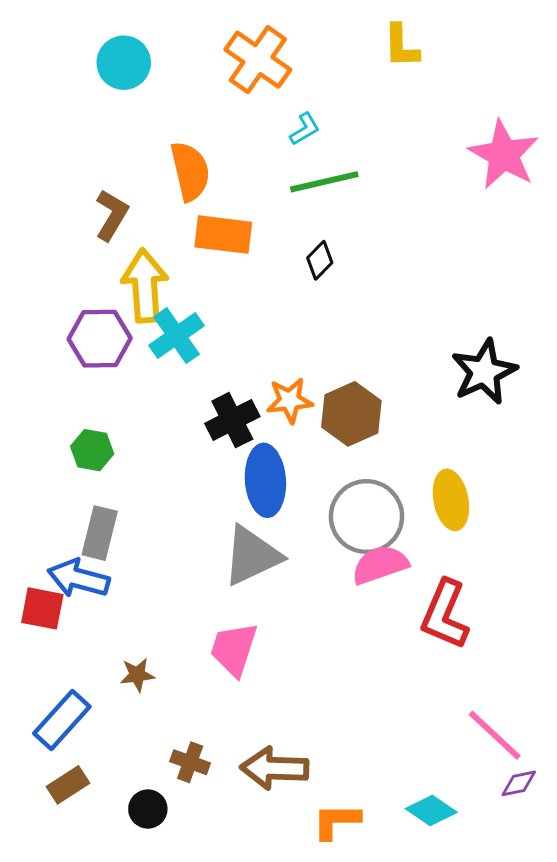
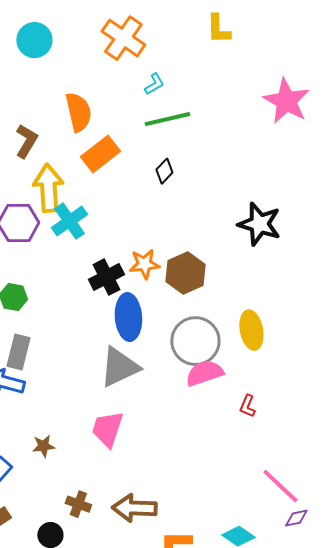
orange rectangle: (223, 235) -> (100, 154), turned -45
black star: (484, 372) -> (259, 224), moved, turned -30
red L-shape: (445, 615) -> (247, 406), size x0.5

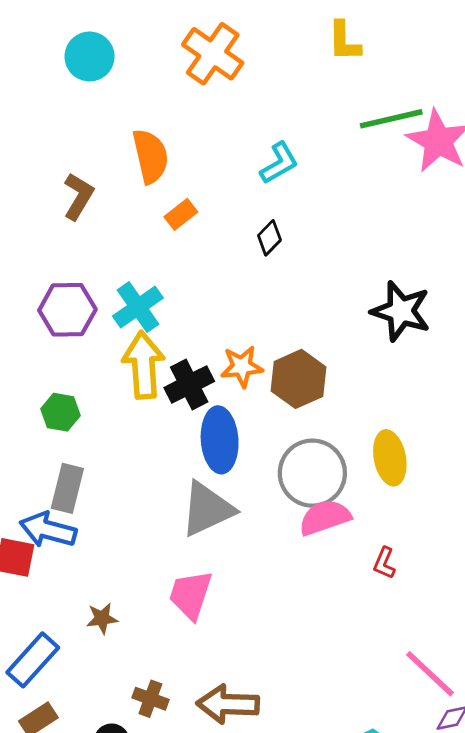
cyan L-shape: (154, 84) -> (279, 163), moved, size x1.4
green line: (167, 119) -> (391, 119), moved
orange rectangle: (100, 154) -> (181, 214), size x0.6
yellow arrow: (48, 188) -> (144, 365), moved

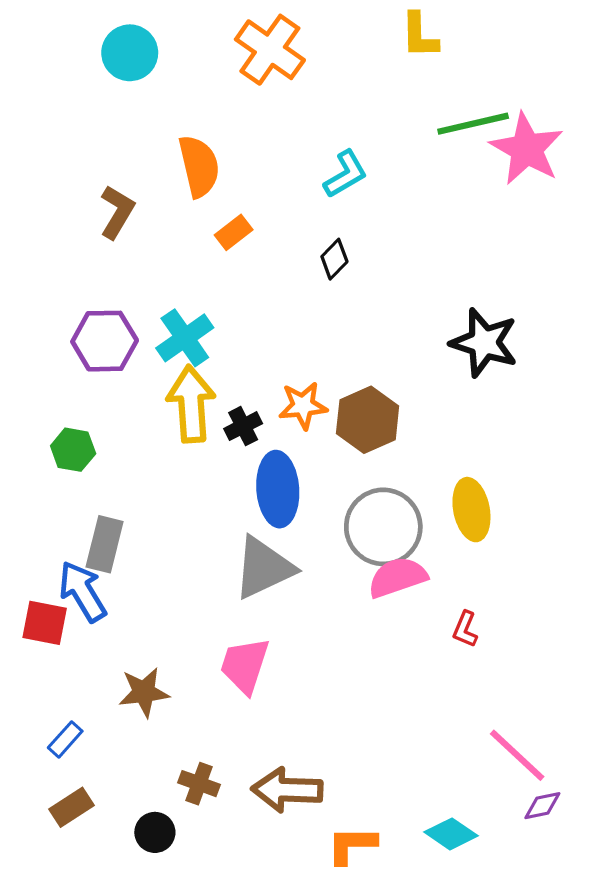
black cross: (189, 385) -> (243, 426), size x0.7
green hexagon: (60, 412) -> (73, 450), moved
blue arrow: (48, 530) -> (82, 591), turned 44
brown star: (102, 618) -> (144, 692), size x1.4
blue rectangle: (33, 660) -> (65, 739), size x0.6

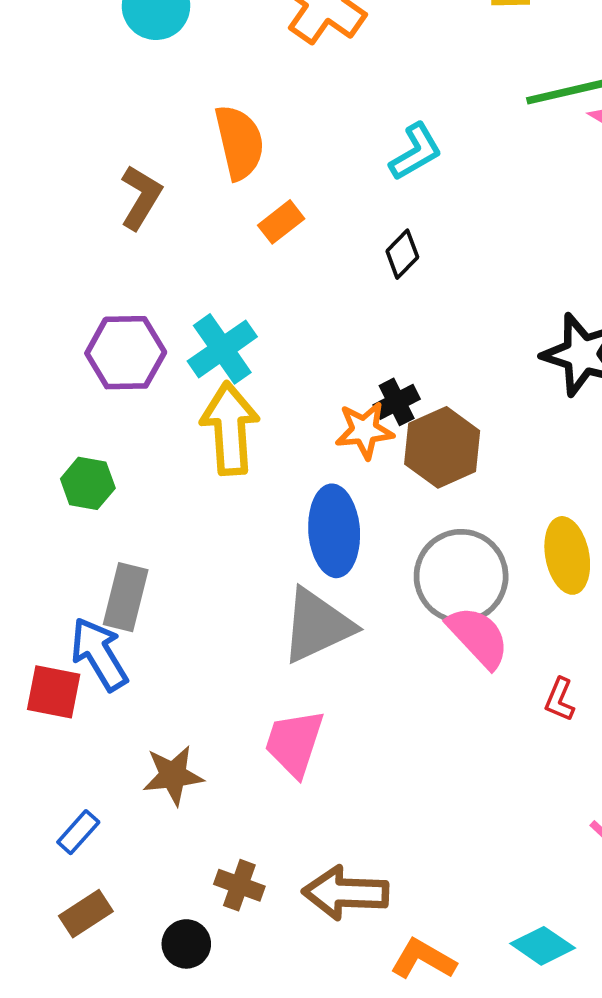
black cross: (243, 426) -> (397, 402), moved
pink semicircle: (397, 577) -> (478, 637), turned 66
orange L-shape: (352, 845) -> (423, 959), turned 30

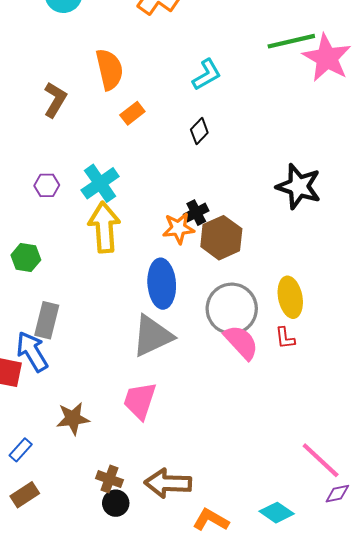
purple hexagon: (126, 353) -> (47, 185), size x0.6
red L-shape: (560, 699) -> (285, 338), moved, turned -30
black circle: (186, 944) -> (116, 503), moved

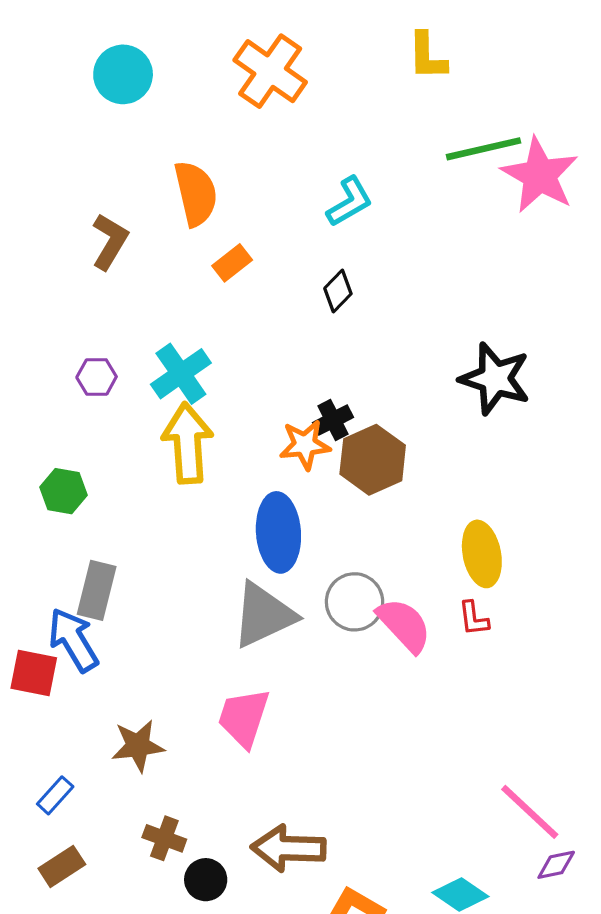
gray circle: (232, 309) -> (355, 602), moved, size x0.7
brown cross: (109, 479) -> (164, 838), moved

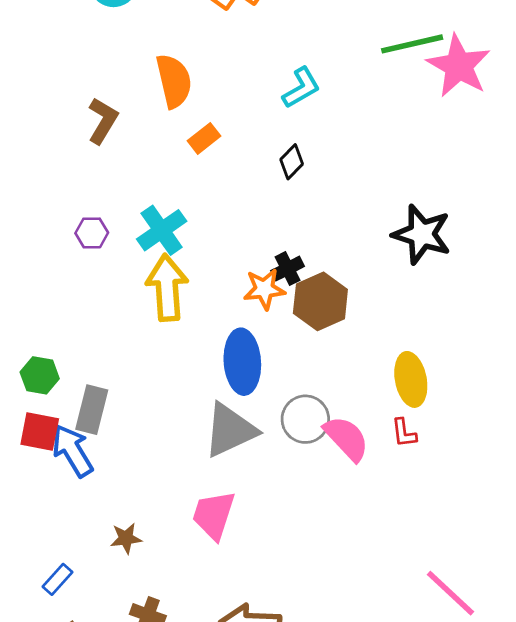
green hexagon: (63, 491) -> (40, 375), moved
red square: (34, 673) -> (40, 431), moved
brown star: (138, 746) -> (126, 538), size x0.7

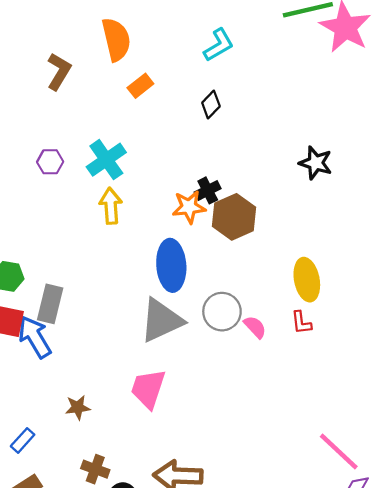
black star: (422, 234) -> (316, 163), size x0.7
yellow arrow: (167, 288) -> (111, 206), size x0.7
pink semicircle: (346, 438) -> (255, 327), size x0.6

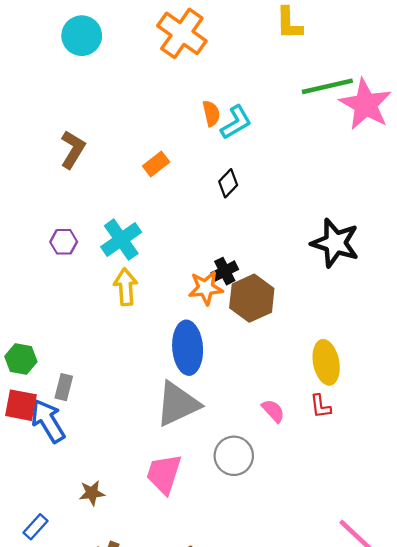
orange semicircle: (116, 39) -> (211, 113), moved, size x0.6
black star: (316, 163) -> (335, 243), size x1.4
gray rectangle: (50, 304) -> (64, 387), size x0.7
gray circle: (222, 312) -> (234, 456), moved

